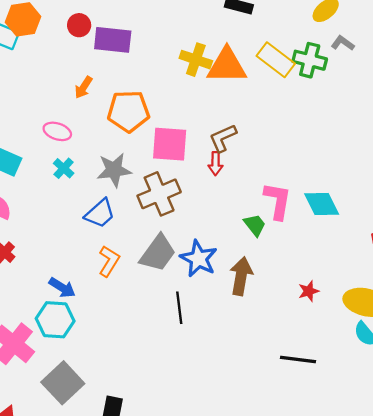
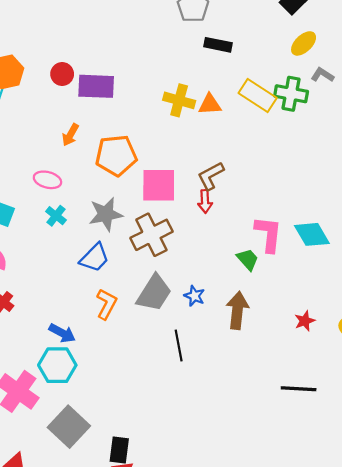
orange triangle: (227, 66) -> (210, 104), size x0.6
blue star: (199, 259) -> (194, 296), size x0.6

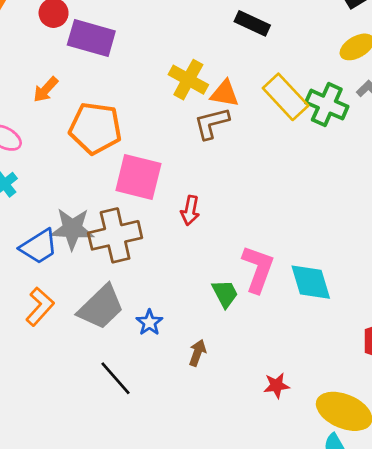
brown L-shape: (211, 176) -> (212, 123), moved
gray star: (106, 214) -> (72, 229), moved
brown arrow: (237, 310) -> (197, 353), size x0.6
black line: (179, 345) -> (115, 378), turned -44

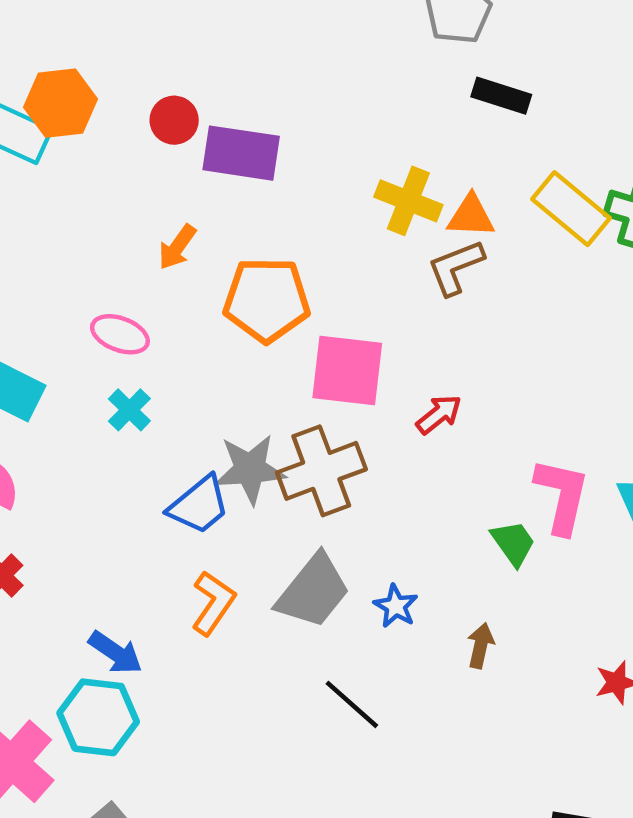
red arrow: (190, 210) -> (439, 414), turned -132

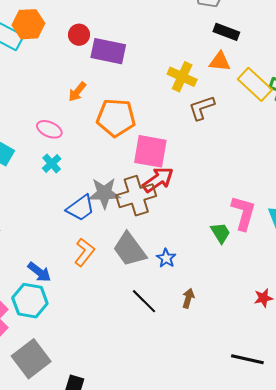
orange triangle: (471, 216) -> (220, 62), moved
red arrow: (439, 414) -> (158, 180), moved, size x1.5
gray trapezoid: (313, 591) -> (130, 249), turned 102
brown arrow: (481, 646) -> (188, 298), moved

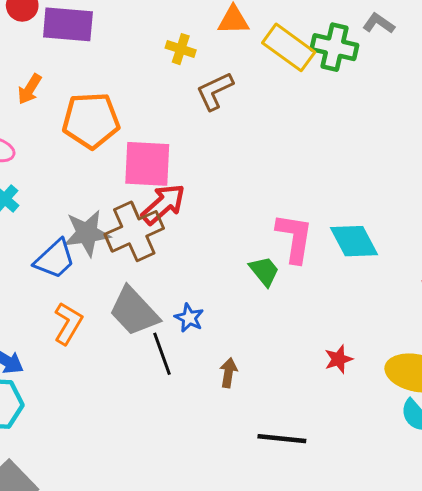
yellow cross: (182, 77) -> (181, 49), size x0.7
black line: (144, 301) -> (162, 354), moved, turned 32
black line: (247, 359) -> (282, 439), moved

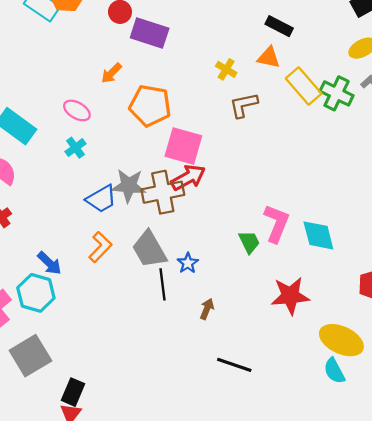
red star: (339, 359) -> (290, 296), moved, size x1.8

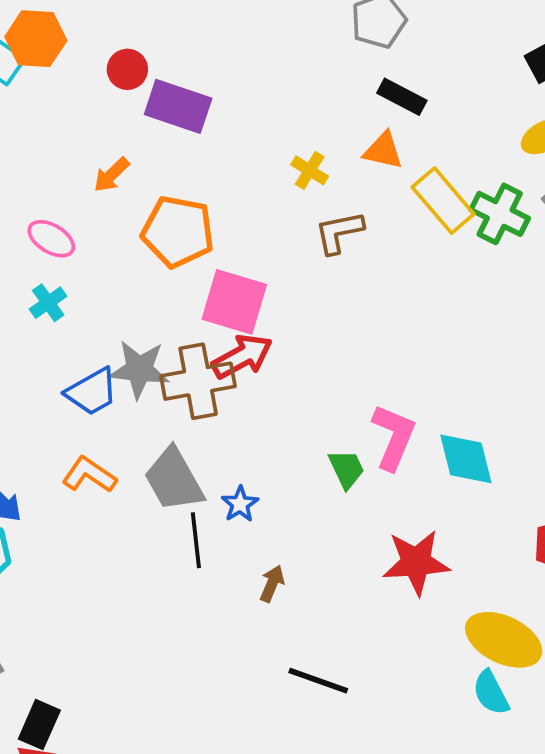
orange L-shape: (100, 247) -> (89, 475), turned -100

